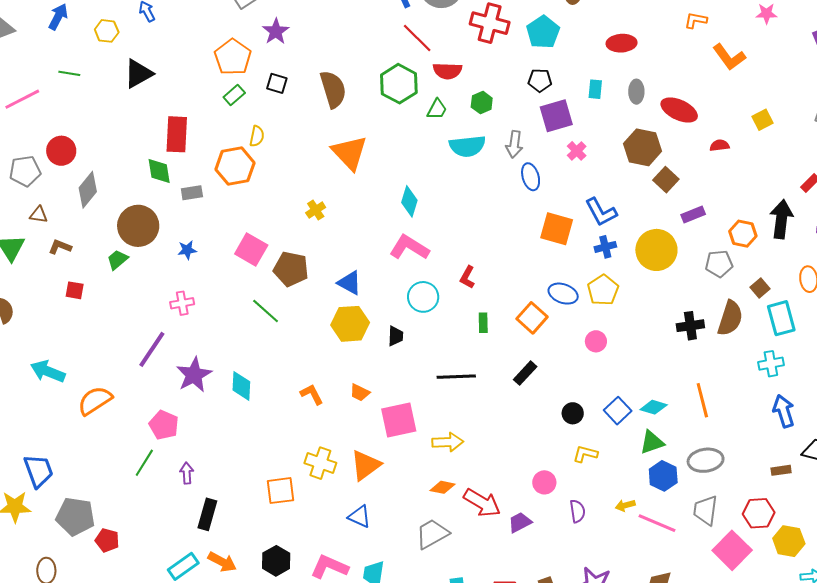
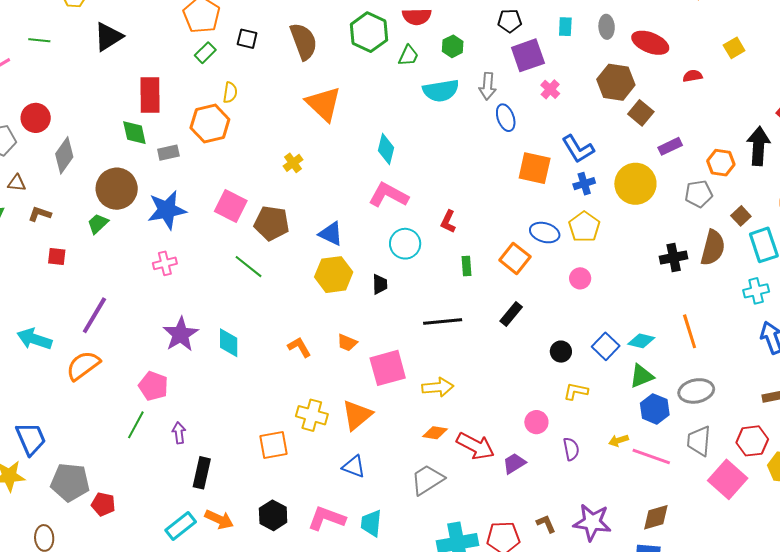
blue star: (187, 250) -> (167, 210), size x2.0
purple line: (152, 349) -> (94, 315), moved

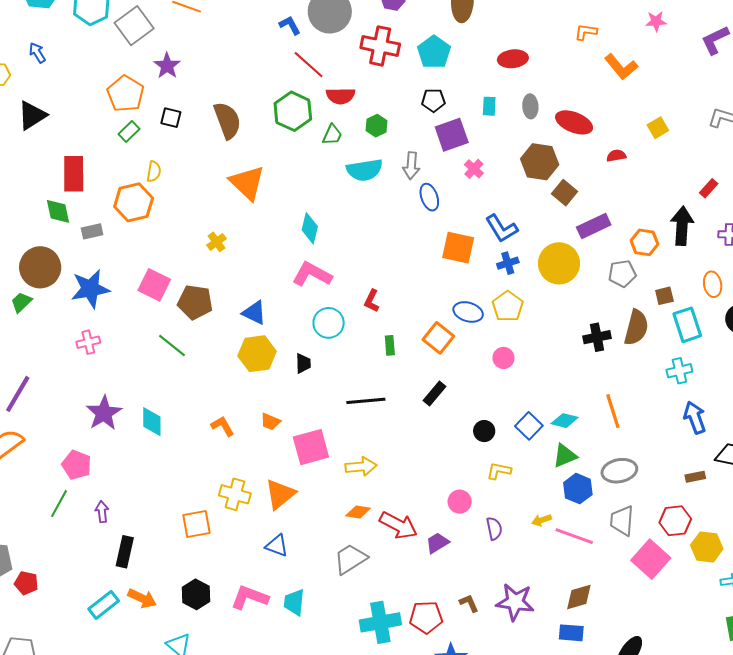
purple rectangle: (670, 146) -> (594, 226), size x1.4
brown square: (741, 216) -> (664, 296), turned 30

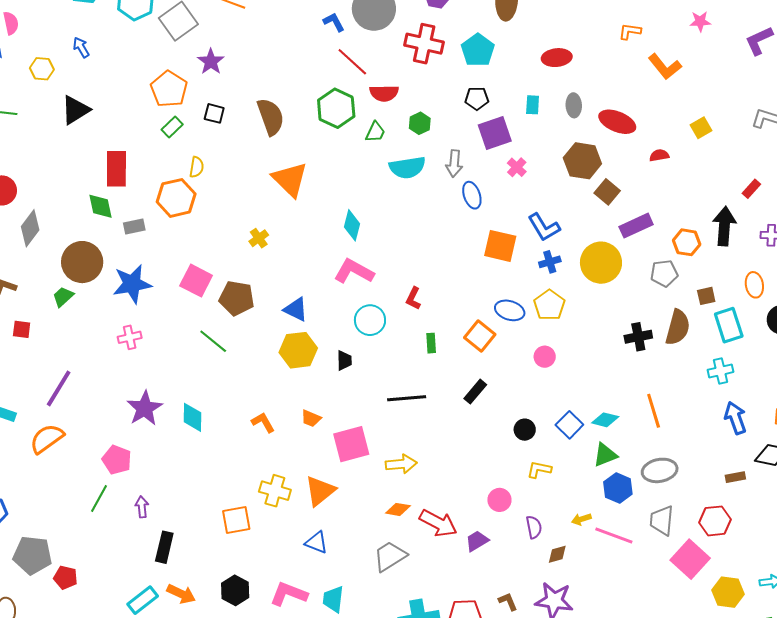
yellow hexagon: (707, 547) -> (728, 592), moved
brown diamond: (579, 597) -> (557, 554), moved, size x0.7

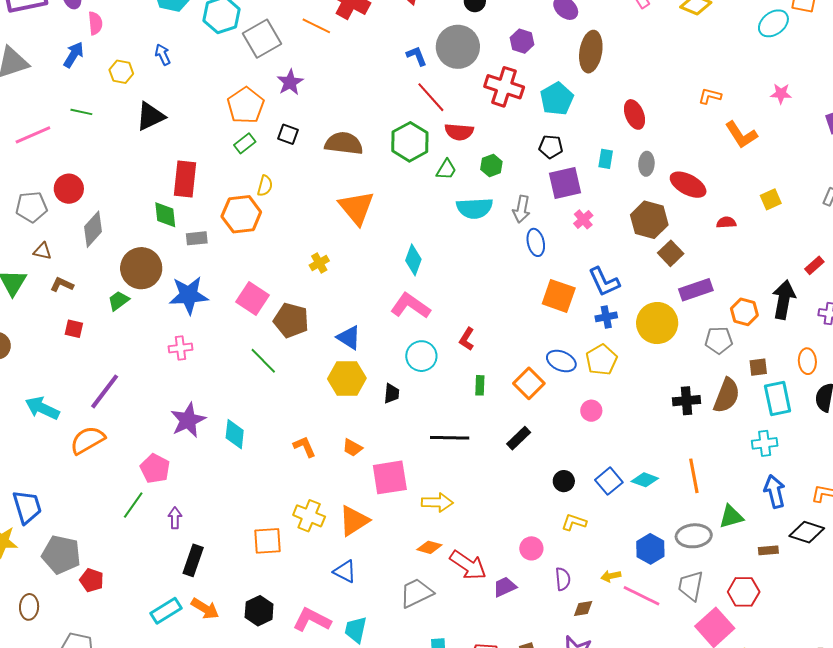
red ellipse: (557, 58) -> (634, 114), turned 68
brown semicircle: (271, 117) -> (344, 143), turned -69
green triangle: (605, 455) -> (731, 517), moved

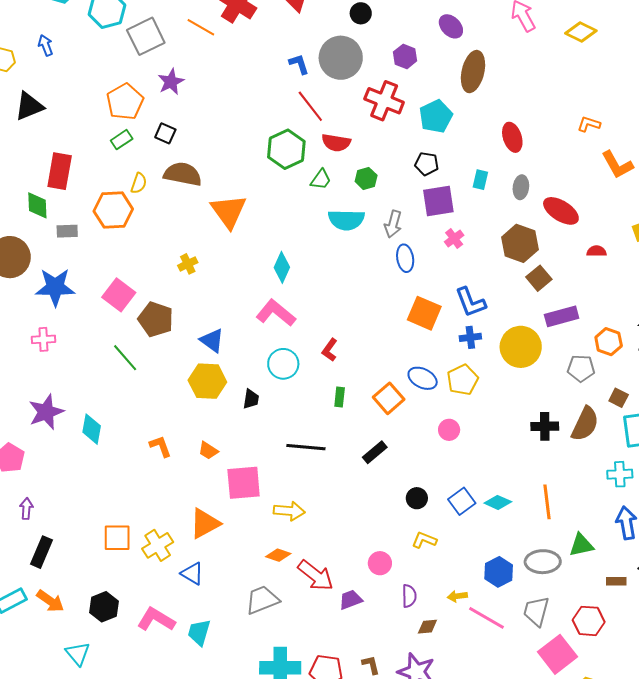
brown semicircle: (344, 143) -> (183, 174), moved
brown square: (758, 367) -> (619, 398), turned 30
yellow cross: (309, 516) -> (158, 545), moved, turned 32

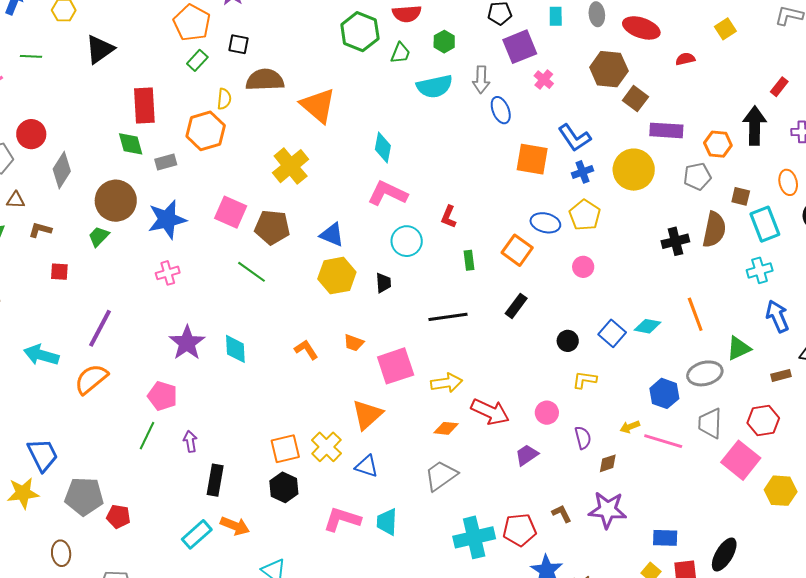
yellow cross: (188, 264) -> (291, 166), size x1.8
purple rectangle: (562, 316) -> (666, 130), turned 32
red arrow: (316, 576) -> (490, 412), moved
black hexagon: (104, 607) -> (284, 487), moved

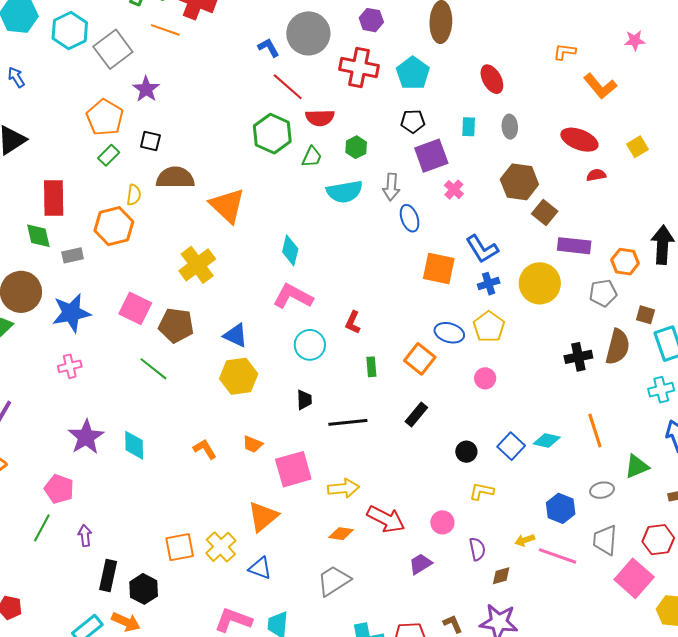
red ellipse: (641, 28) -> (579, 140), moved
black trapezoid: (383, 283) -> (304, 400), moved
gray ellipse: (705, 373) -> (602, 490), size x0.7
black hexagon: (284, 487) -> (144, 589), moved

